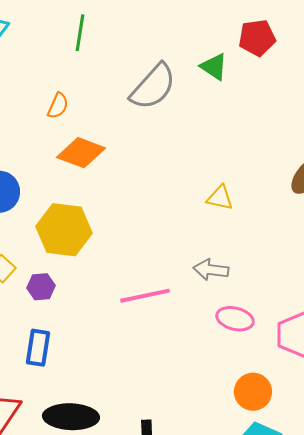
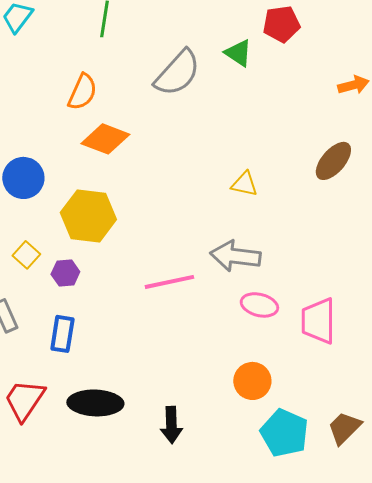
orange semicircle: (58, 106) -> (82, 92), size x1.4
gray arrow: (211, 270) -> (235, 256), size x1.4
orange circle: (253, 392) -> (252, 381), moved

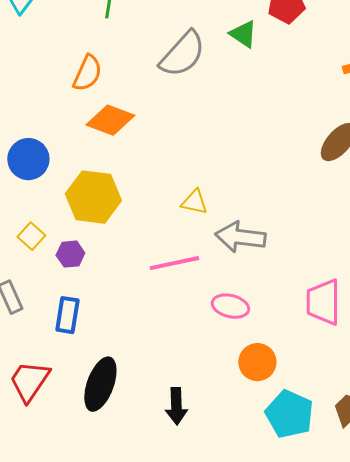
yellow triangle: (244, 184) -> (194, 202), moved
pink ellipse: (259, 305) -> (230, 306), moved
black ellipse: (95, 403) -> (100, 384), turned -72

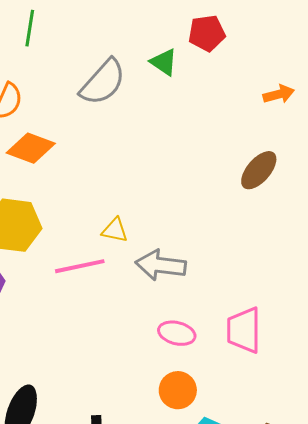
pink line: (174, 263) -> (80, 266), moved
pink ellipse: (230, 306) -> (177, 333), moved

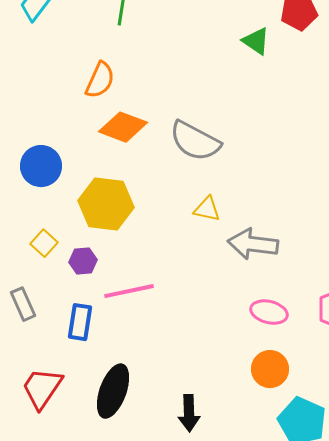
gray semicircle: (103, 82) -> (195, 141), moved, turned 76
pink line: (80, 266) -> (129, 291), moved

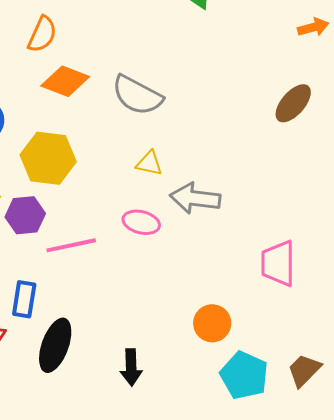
purple hexagon: (83, 261) -> (25, 215), size x1.4
pink ellipse: (269, 312) -> (141, 222), moved
blue rectangle: (80, 322) -> (24, 299), moved

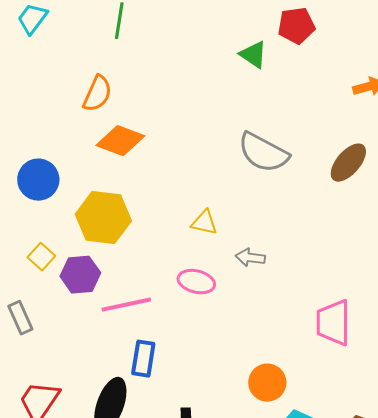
gray semicircle: (137, 95) -> (263, 153), moved
gray arrow: (195, 198) -> (250, 258), size x0.6
blue rectangle: (24, 299) -> (143, 359), moved

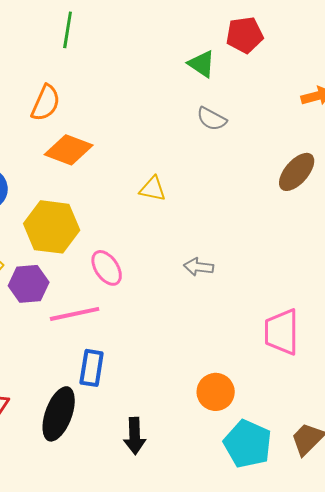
gray semicircle: (263, 153) -> (212, 119), moved, size x0.6
yellow triangle: (204, 223) -> (153, 189), moved
pink ellipse: (196, 282) -> (107, 268), moved, turned 42

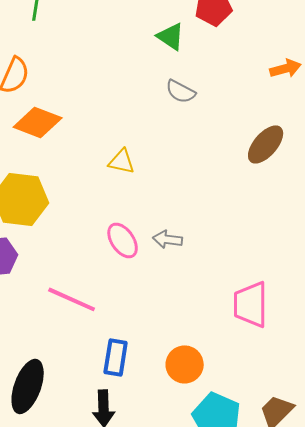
pink ellipse: (107, 268) -> (123, 240), moved
pink line: (75, 314) -> (72, 299), moved, turned 36
blue rectangle: (92, 368) -> (116, 357), moved

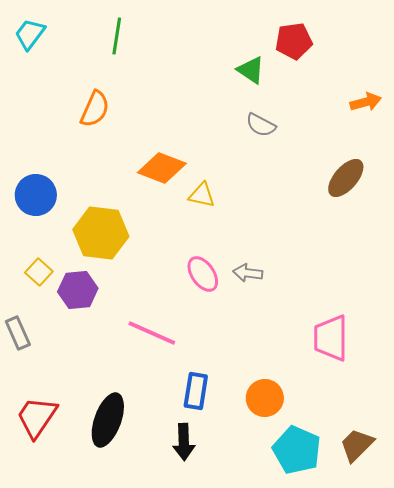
orange diamond: (38, 122) -> (162, 168), moved

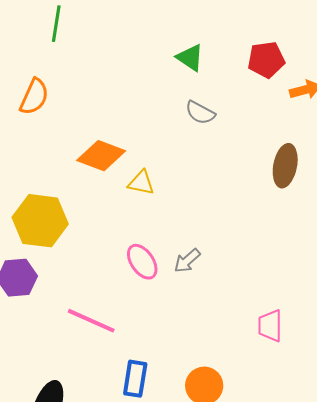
red pentagon: (294, 41) -> (266, 60), moved
brown ellipse: (346, 178) -> (285, 166), turned -30
gray arrow: (248, 273) -> (187, 261), turned -48
pink trapezoid: (331, 338) -> (270, 326), size x0.7

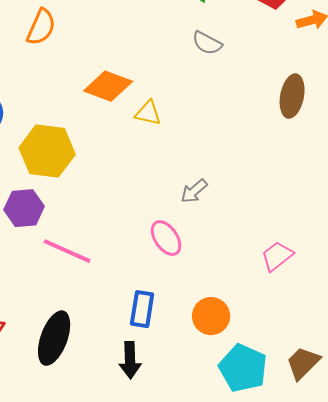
pink ellipse: (142, 262) -> (166, 238), moved
pink line: (91, 321) -> (67, 251), moved
pink trapezoid: (270, 326) -> (277, 256), turned 52

